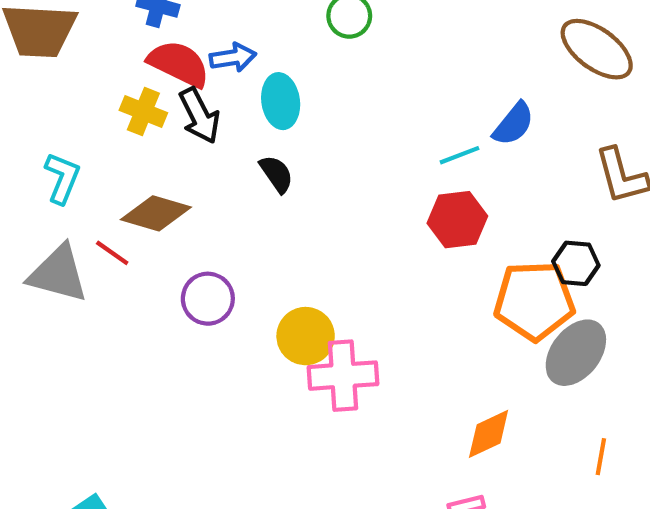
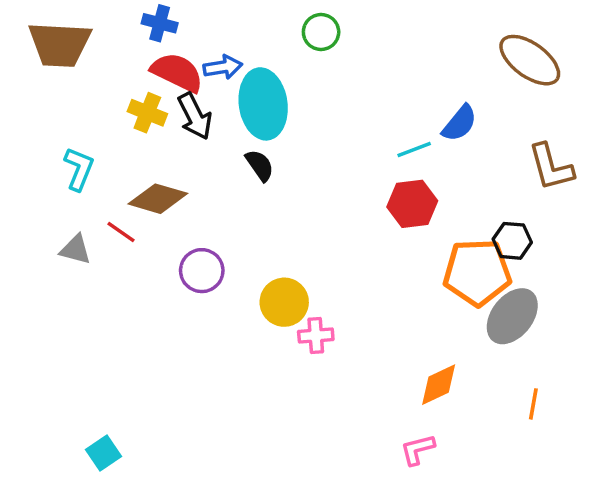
cyan ellipse: (281, 101) -> (263, 104), size x1.5
gray triangle: (58, 274) -> (75, 250), size x0.6
pink cross: (343, 376) -> (316, 336), size x0.6

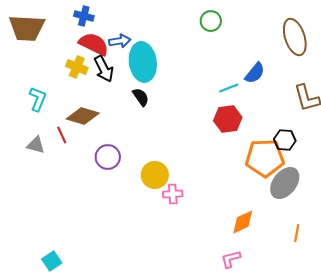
green circle: (321, 32) -> (211, 21), moved
brown ellipse: (530, 60) -> (295, 37), turned 36
red line: (121, 232) -> (62, 135), turned 30

